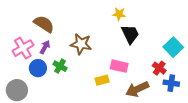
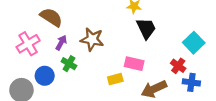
purple arrow: (45, 47) -> (61, 43), moved
blue circle: (38, 68) -> (45, 76), moved

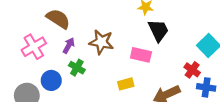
pink rectangle: (134, 64) -> (141, 55), moved

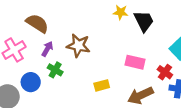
black trapezoid: (158, 30) -> (144, 21), moved
pink rectangle: (141, 55) -> (135, 62), moved

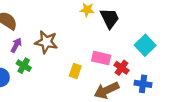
red cross: (165, 72) -> (121, 68), moved
yellow rectangle: (102, 85) -> (75, 71), moved, turned -56

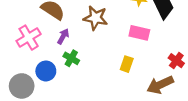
brown star: (46, 42) -> (95, 18), moved
pink rectangle: (101, 58) -> (139, 33), moved

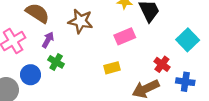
pink rectangle: (139, 33) -> (125, 36), turned -36
yellow rectangle: (127, 64) -> (112, 68), turned 56

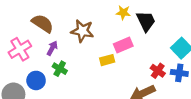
yellow rectangle: (112, 68) -> (107, 60), moved
blue cross: (185, 82) -> (179, 73), moved

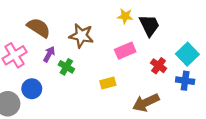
yellow rectangle: (107, 60) -> (108, 83), moved
green cross: (60, 69) -> (66, 67), moved
red cross: (158, 71) -> (159, 66), moved

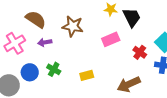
purple arrow: (49, 54) -> (45, 42), turned -128
green cross: (66, 67) -> (54, 69), moved
yellow rectangle: (108, 83) -> (87, 75), moved

